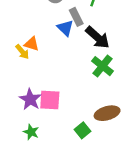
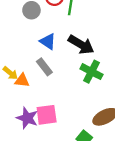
gray rectangle: (76, 17) -> (44, 67), moved
orange triangle: (32, 44) -> (22, 80), moved

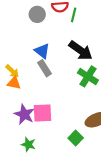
blue triangle: (48, 42) -> (42, 51), moved
orange triangle: (22, 80) -> (14, 83), moved

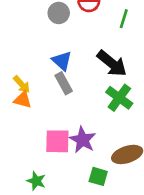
green line: (74, 15) -> (124, 19), moved
purple star: (24, 114) -> (83, 140), moved
green square: (76, 138) -> (98, 176), turned -32

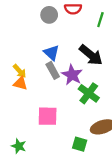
green cross: (119, 98) -> (89, 93), moved
purple star: (83, 140) -> (72, 75), moved
green star: (36, 181) -> (19, 146), moved

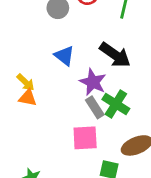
gray rectangle: (53, 70) -> (95, 107), moved
pink square: (48, 116) -> (85, 138), moved

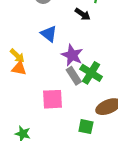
black arrow: (115, 55) -> (83, 14), moved, size x0.6
pink square: (85, 138) -> (52, 99), moved

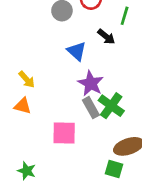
blue triangle: (49, 34) -> (77, 51), moved
orange triangle: (19, 68) -> (23, 106), moved
green square: (86, 127) -> (114, 169), moved

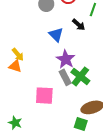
orange triangle: (23, 106) -> (15, 66), moved

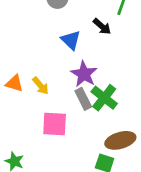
yellow arrow: (18, 54) -> (41, 86), moved

